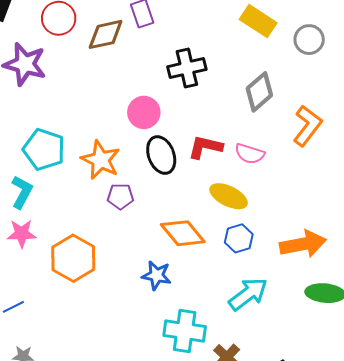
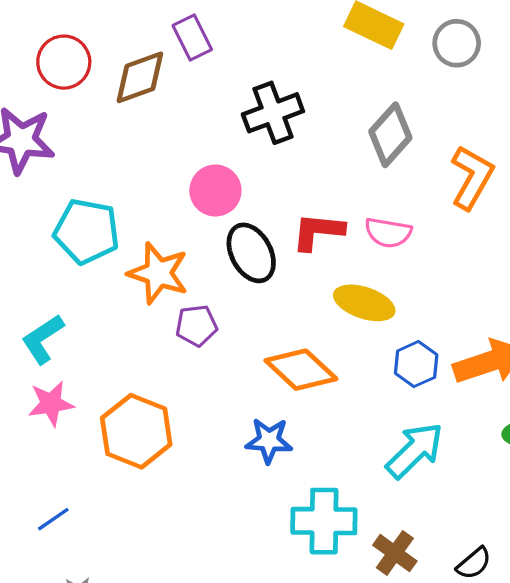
cyan pentagon: (44, 149) -> (87, 231), moved
cyan L-shape: (22, 192) -> (43, 339), turned -144
blue hexagon: (239, 238) -> (416, 364), moved

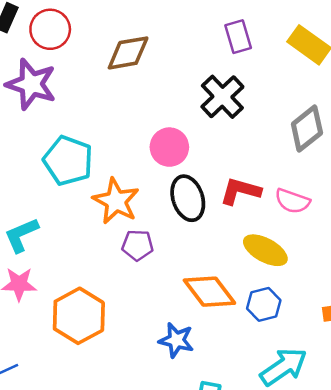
purple rectangle: (192, 38) -> (238, 37), moved
red circle: (64, 62) -> (50, 29), moved
black cross: (273, 113) -> (222, 97), turned -33
blue hexagon: (416, 364) -> (264, 304), moved

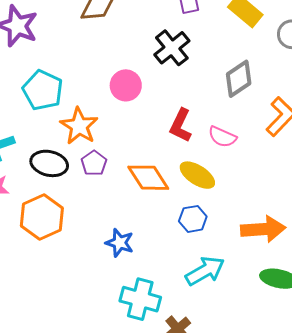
red L-shape: (240, 191) -> (181, 125), turned -84
black ellipse: (188, 198) -> (49, 163), moved, turned -63
purple pentagon: (138, 245) -> (94, 163), turned 30
orange diamond: (209, 292) -> (148, 178), moved

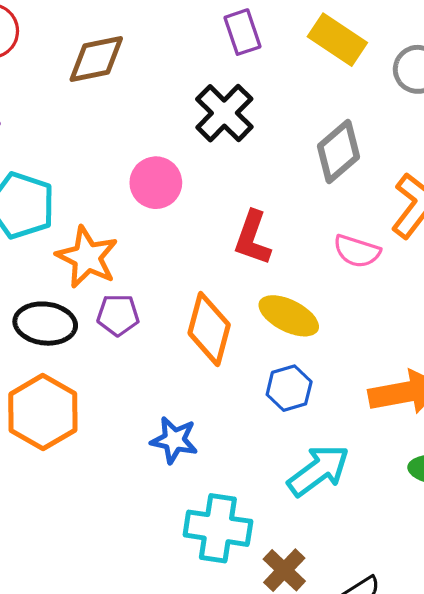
pink semicircle: (222, 137) -> (357, 251), moved
purple pentagon: (94, 163) -> (118, 315), turned -30
orange diamond: (148, 178) -> (209, 329), turned 54

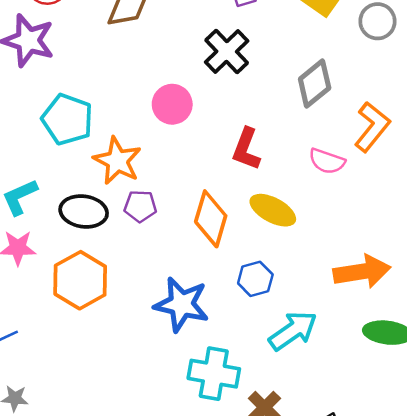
blue hexagon: (289, 388) -> (255, 279), moved
blue star: (174, 440) -> (182, 304), size x1.5

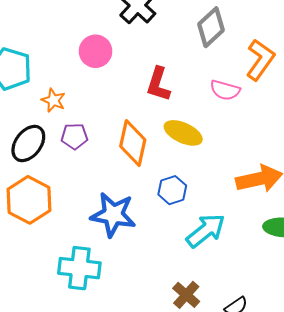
orange star: (117, 161) -> (53, 100), size x0.6
black ellipse: (84, 211) -> (28, 143), turned -57
cyan cross: (214, 374) -> (79, 268), moved

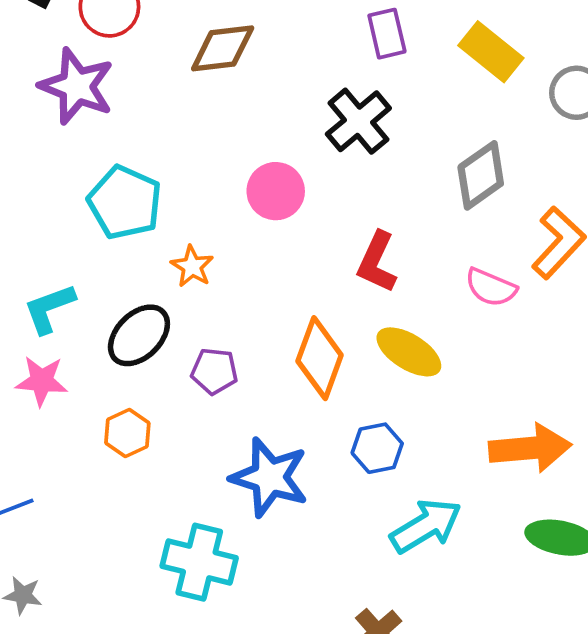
purple pentagon: (74, 136) -> (214, 371), moved
orange hexagon: (29, 200) -> (127, 433), size x0.6

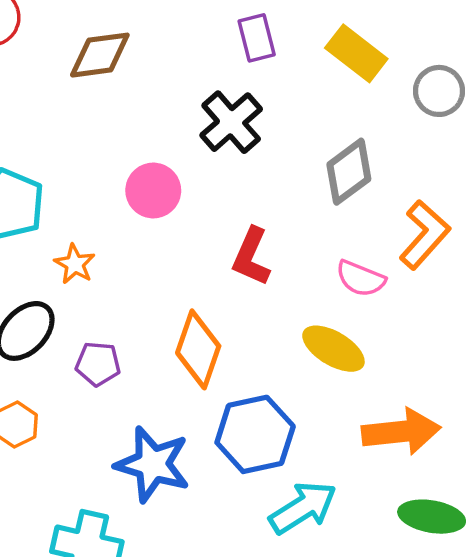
yellow ellipse: (409, 352) -> (333, 349), moved
blue hexagon: (377, 448) -> (255, 434), size x1.6

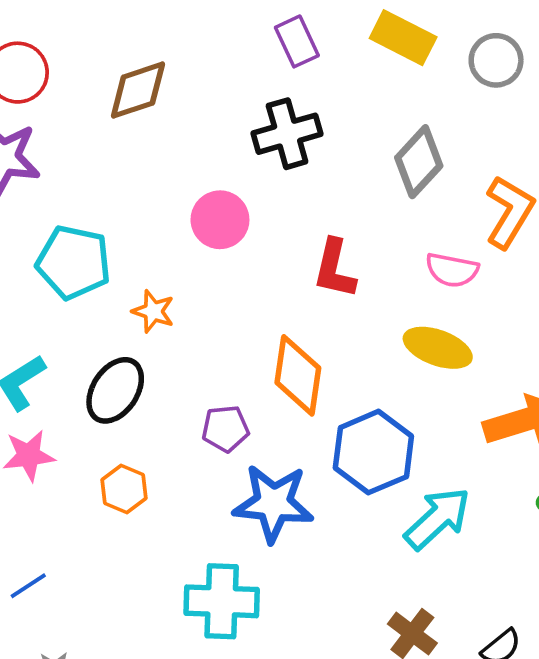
black cross: (231, 122) -> (287, 134), turned 36
purple pentagon: (98, 364) -> (225, 429), moved

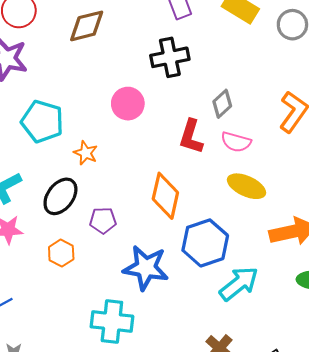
gray diamond: (419, 162) -> (222, 104), moved, size x0.7
pink semicircle: (452, 270) -> (236, 142), moved
purple pentagon: (225, 429) -> (103, 221), moved

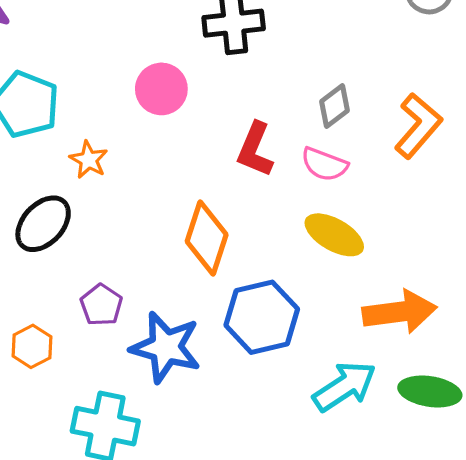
gray diamond: (222, 104) -> (335, 106), moved
purple pentagon: (103, 221) -> (101, 305), moved, turned 30
orange hexagon: (61, 253) -> (32, 346), moved
cyan arrow: (239, 284) -> (345, 386), moved

